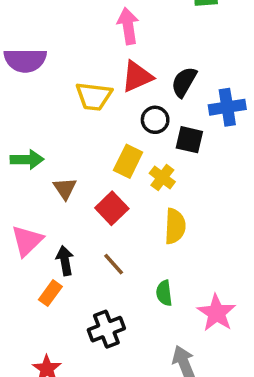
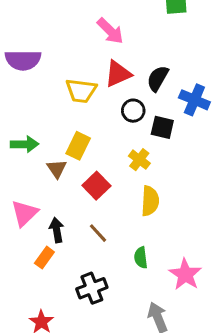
pink arrow: (128, 26) -> (110, 31), turned 144
blue cross: (227, 107) -> (194, 100), turned 32
yellow rectangle: (128, 161) -> (78, 146), moved

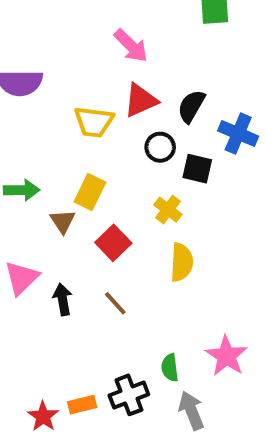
orange rectangle: (44, 258) -> (82, 405), moved, turned 40
green semicircle: (141, 258) -> (170, 368), moved
black cross: (92, 288) -> (129, 395), moved

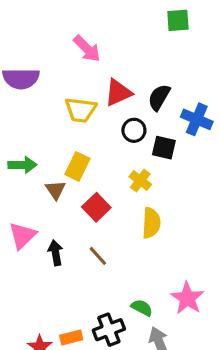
pink arrow: (131, 46) -> (87, 49), moved
green semicircle: (170, 368) -> (142, 308), turned 125

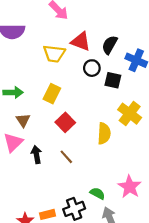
red triangle: (118, 93) -> (81, 41), turned 45
yellow cross: (140, 181) -> (130, 114), moved, size x1.5
brown triangle: (55, 190) -> (23, 120), moved

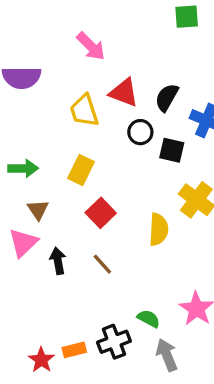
yellow trapezoid: (54, 54) -> (84, 111), turned 65

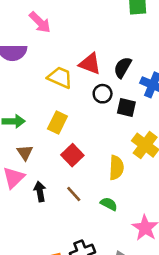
pink arrow: (91, 46) -> (40, 22), moved
yellow trapezoid: (84, 111) -> (60, 77), turned 132
green semicircle: (149, 319) -> (109, 204), moved

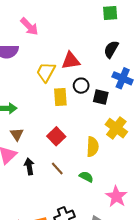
red triangle: (90, 64) -> (71, 61), turned -30
black semicircle: (123, 67) -> (111, 49), moved
yellow trapezoid: (60, 77) -> (46, 72), turned -85
yellow rectangle: (57, 123) -> (60, 97), moved, turned -30

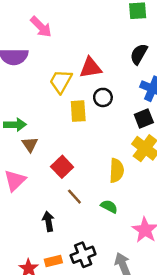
black square: (101, 97) -> (144, 118), moved, turned -35
brown triangle: (17, 134) -> (30, 145), moved
red square: (56, 136) -> (62, 167), moved
black arrow: (29, 166) -> (48, 221), moved

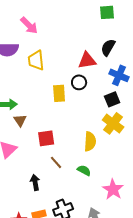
red triangle: (91, 68) -> (87, 60), moved
yellow trapezoid: (61, 81) -> (36, 60), moved, turned -35
red square: (62, 167) -> (46, 138), turned 36

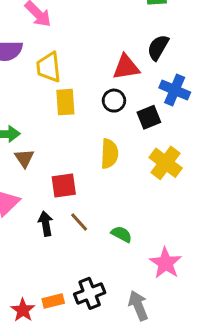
yellow rectangle: (59, 93) -> (65, 102), moved
black square: (112, 99) -> (149, 117), moved
yellow semicircle: (90, 141) -> (109, 154), moved
black arrow: (35, 182) -> (46, 224), moved

